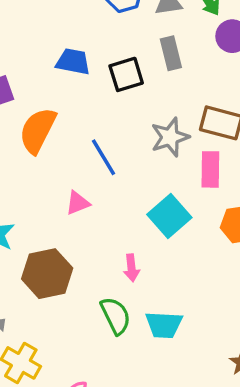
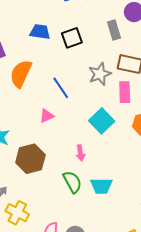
gray rectangle: (171, 53) -> (114, 30), moved

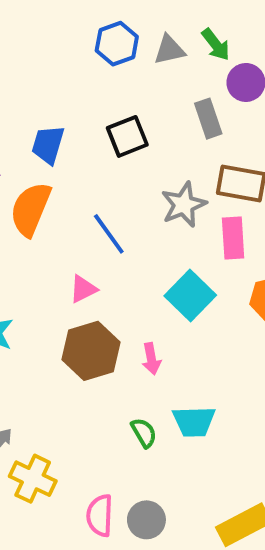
blue trapezoid: (40, 32) -> (48, 145), moved, turned -80
brown hexagon: (30, 159) -> (91, 351), moved
green semicircle: (72, 182) -> (144, 433), moved, size x0.7

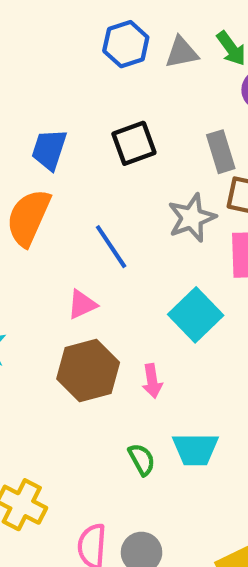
gray rectangle: (208, 119) -> (221, 152), moved

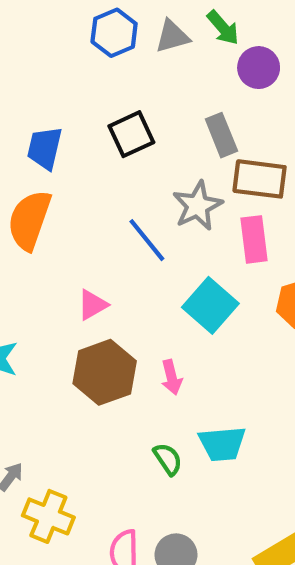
blue line: (111, 247) -> (147, 240), moved

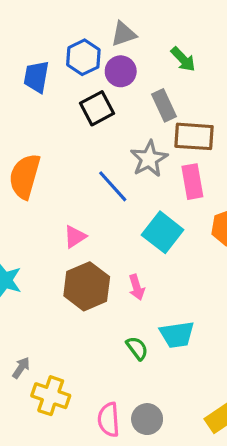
green arrow: (223, 28) -> (183, 59), moved
blue hexagon: (114, 33) -> (83, 57), moved
purple circle: (259, 68) -> (121, 71), moved
blue trapezoid: (45, 148) -> (36, 77), moved

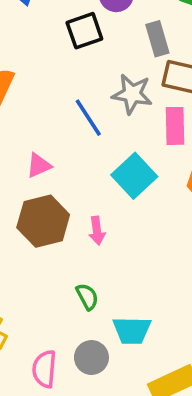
gray star: (149, 159) -> (132, 94), turned 30
cyan trapezoid: (177, 335) -> (132, 330), moved
gray circle: (147, 419) -> (91, 358), moved

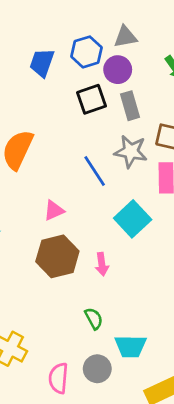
gray rectangle: (157, 39) -> (130, 106), moved

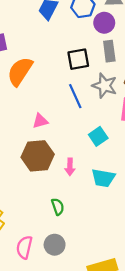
black square: (91, 99) -> (78, 59), moved
cyan square: (133, 219) -> (98, 136), size x0.7
cyan trapezoid: (131, 346) -> (103, 178), moved

